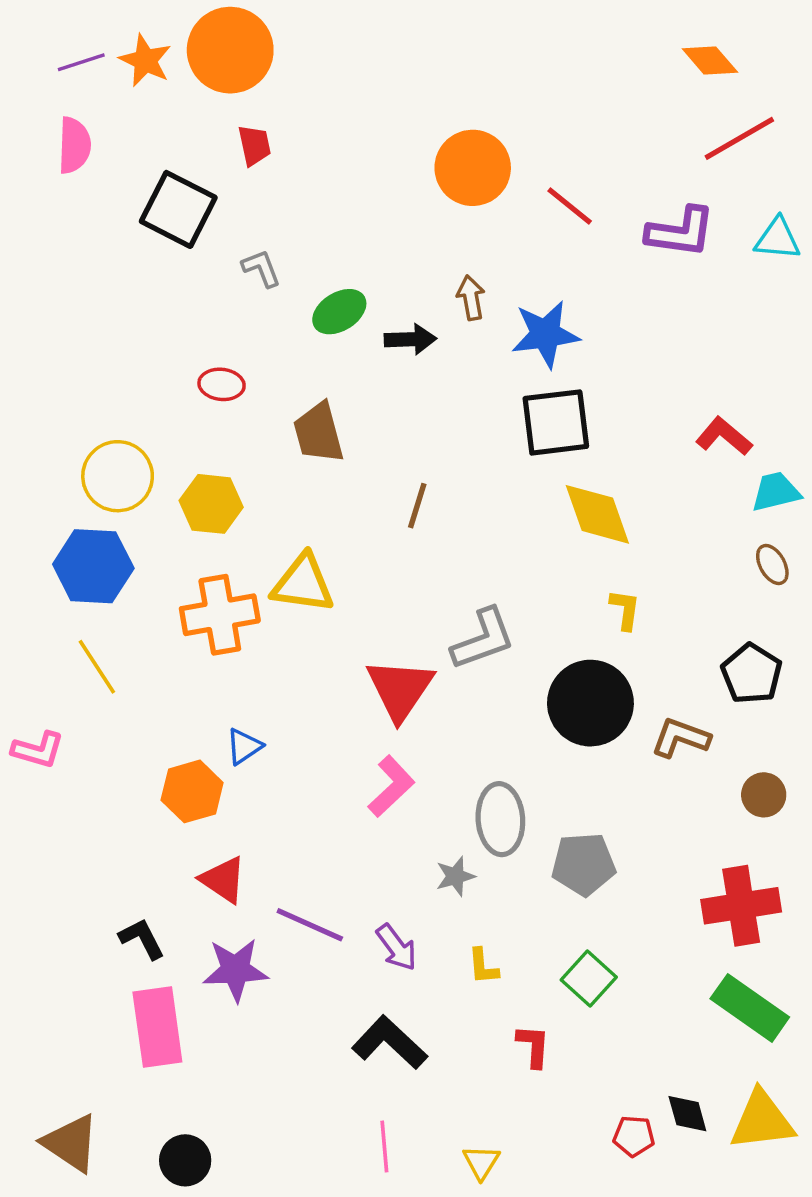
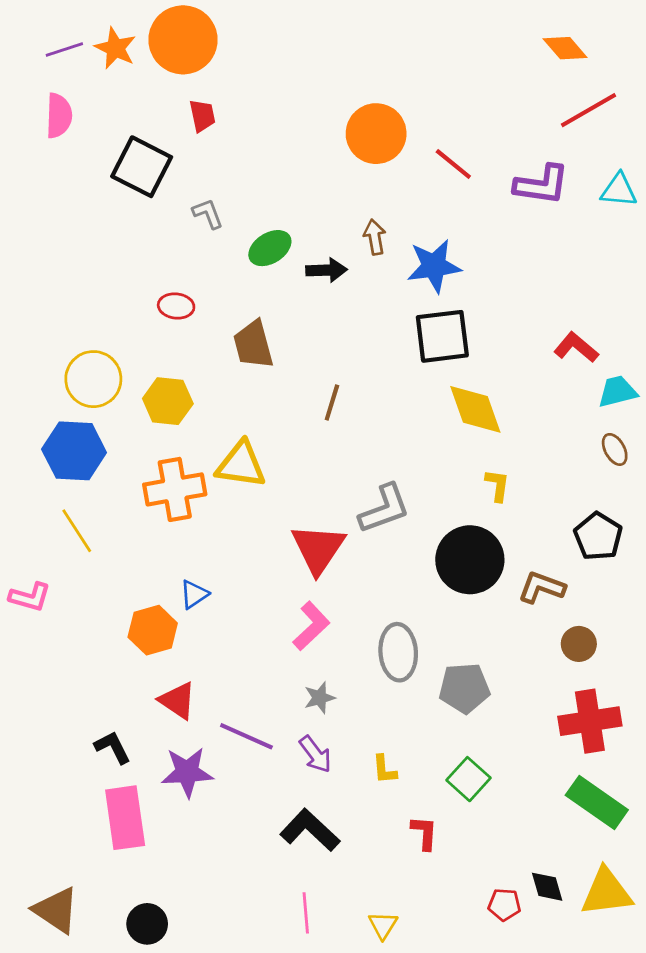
brown circle: (764, 795) -> (579, 644), moved
gray star: (455, 876) -> (320, 698), moved

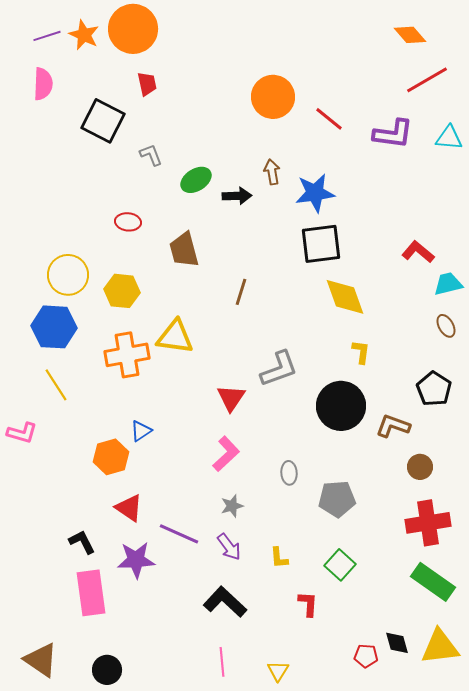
red triangle: (318, 549) -> (231, 398), size x0.7
gray ellipse: (398, 652) -> (289, 473), size x0.6

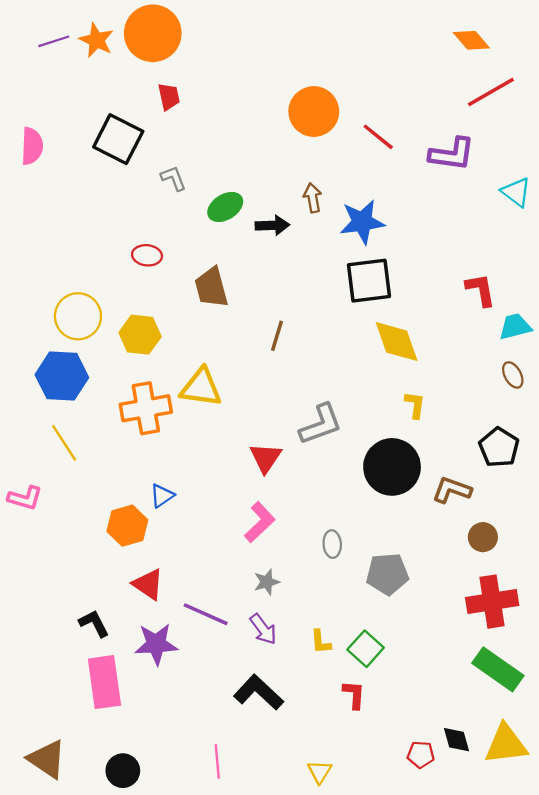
pink semicircle: (43, 84) -> (32, 146), moved
cyan triangle: (449, 138) -> (516, 192), moved, turned 32
red L-shape: (418, 252) -> (481, 290), turned 40
green square: (340, 565) -> (366, 649), moved
pink line: (222, 662) -> (217, 761), moved

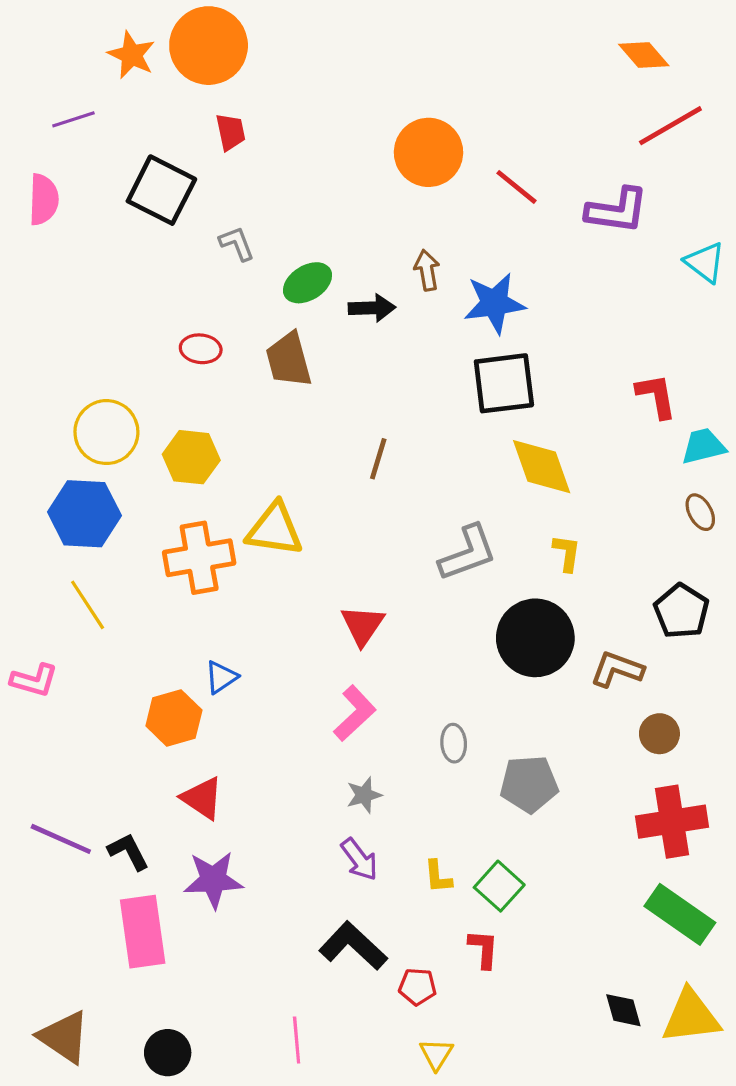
purple line: (54, 41) -> (73, 119), moved
brown trapezoid: (211, 288) -> (289, 360), moved
gray L-shape: (321, 424) -> (468, 553), moved
purple line: (206, 614) -> (61, 839), moved
red pentagon: (421, 755) -> (417, 987), moved

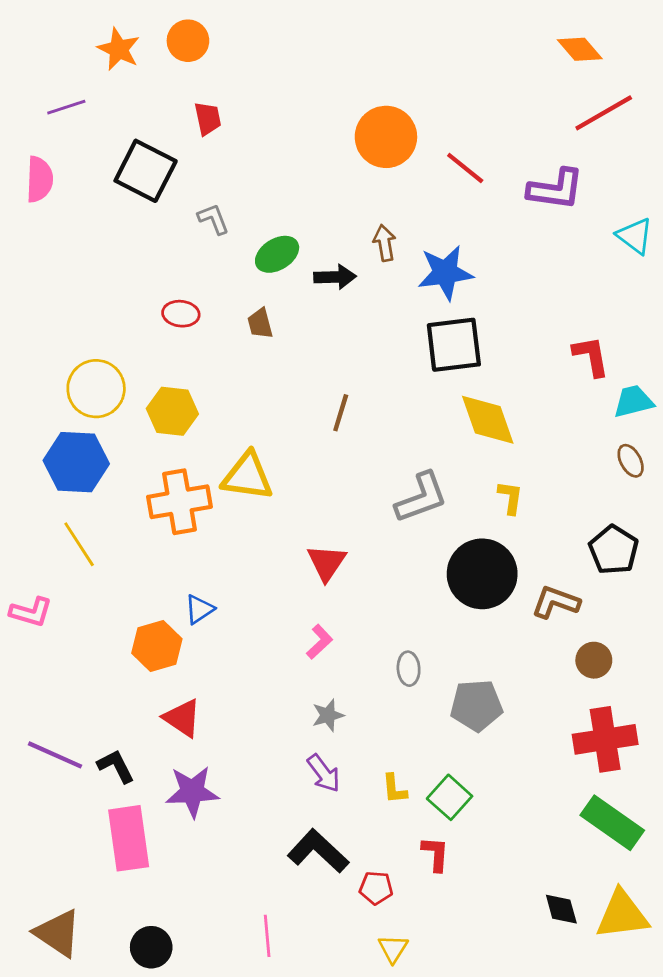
orange circle: (209, 46) -> (188, 41), size x0.6
brown trapezoid: (289, 360) -> (260, 324), size x0.6
pink L-shape: (355, 713) -> (319, 642), size x0.7

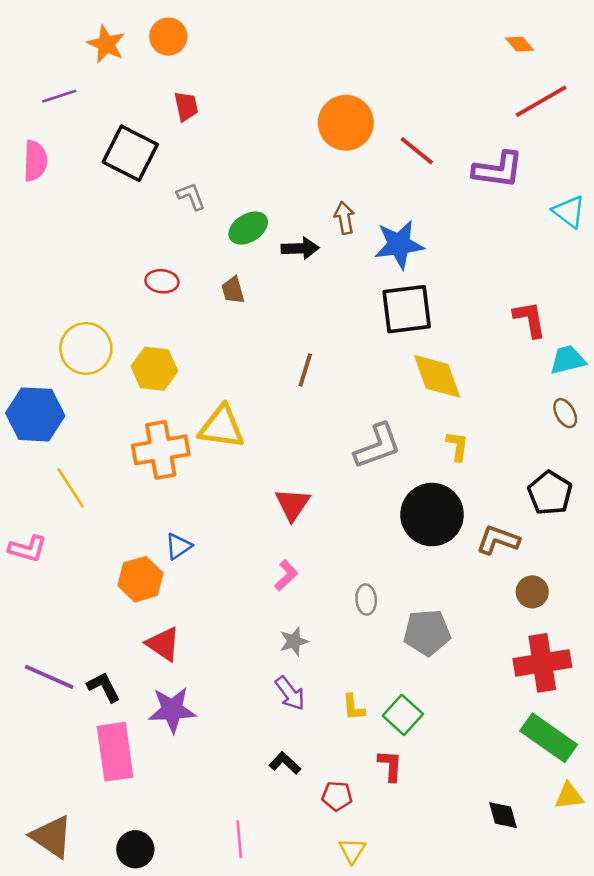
orange diamond: (580, 49) -> (520, 44), size x0.7
blue hexagon: (76, 462) -> (35, 414), moved
black L-shape: (318, 851) -> (285, 763), size x0.6
yellow triangle: (622, 915) -> (569, 796), moved, size x0.6

